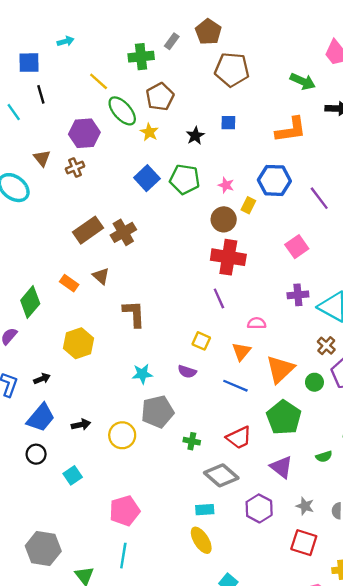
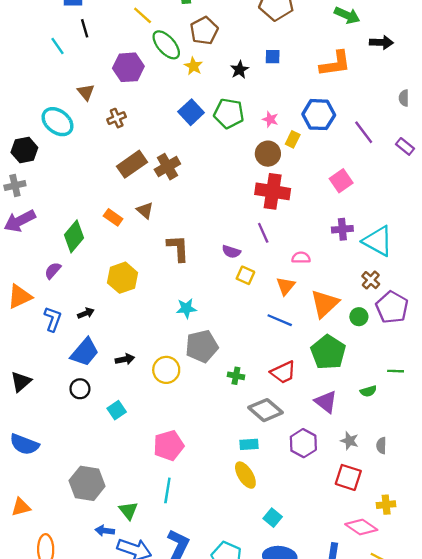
brown cross: (75, 168) -> (117, 118), moved
purple semicircle: (187, 372) -> (231, 252), moved

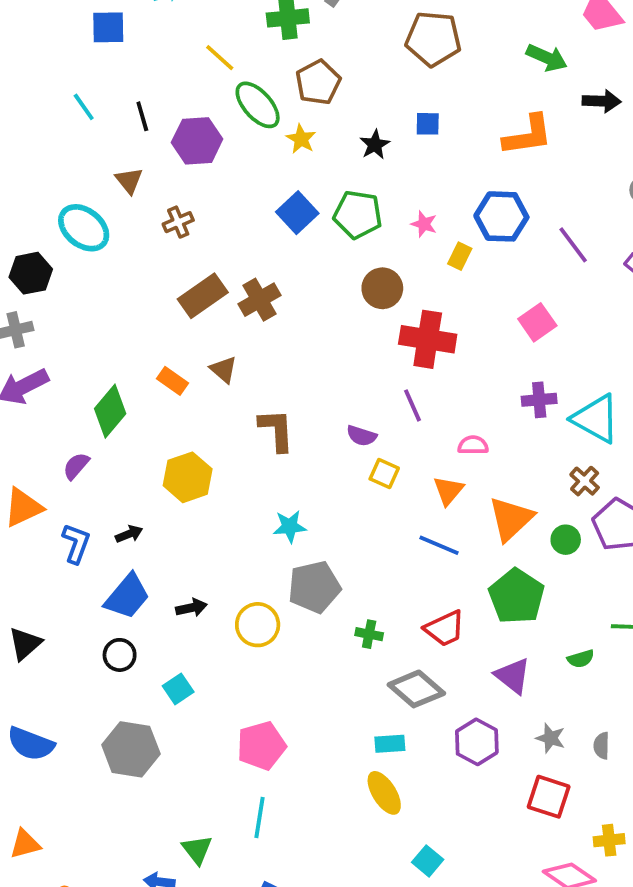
black line: (85, 28) -> (142, 116), moved
brown circle: (268, 154) -> (382, 288), moved
gray hexagon: (87, 483) -> (131, 749), moved

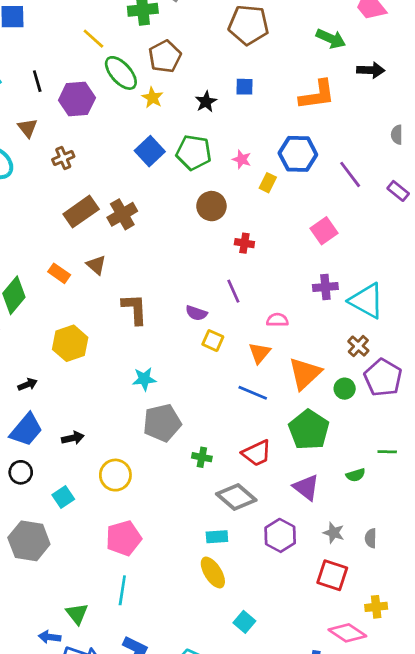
red cross: (428, 339) -> (244, 243), size x0.5
yellow circle: (258, 625) -> (115, 475), moved

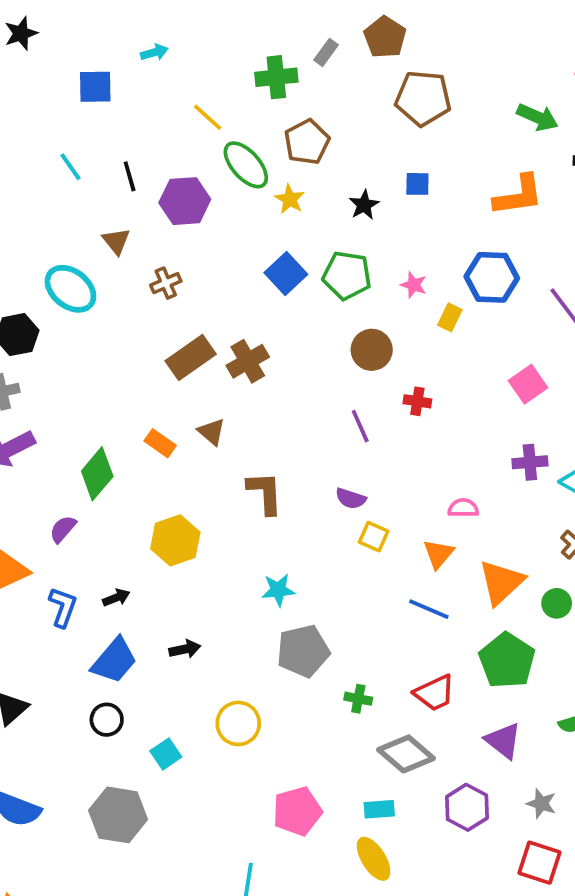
purple line: (233, 291) -> (360, 426), moved
black arrow: (73, 438) -> (185, 649), moved
pink pentagon: (124, 538) -> (297, 811), moved

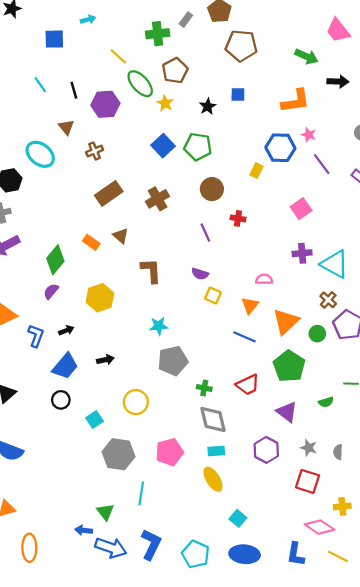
pink star: (414, 285) -> (309, 135), moved
brown cross: (248, 361) -> (158, 199), moved
purple semicircle: (63, 529) -> (51, 291), moved
gray diamond: (406, 754) -> (213, 419), moved, turned 36
gray hexagon: (118, 815) -> (118, 454), moved

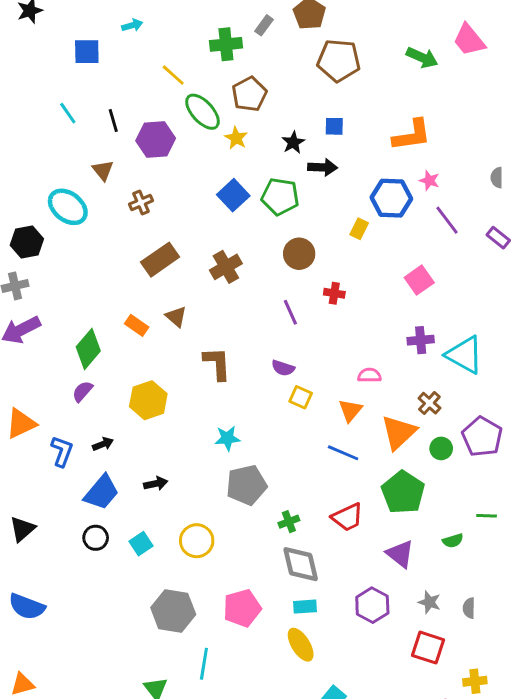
green arrow: (306, 56) -> (422, 58), moved
black arrow: (338, 81) -> (323, 167), moved
brown cross: (328, 300) -> (429, 403), moved
green cross: (204, 388) -> (289, 522), turned -32
cyan square: (95, 419) -> (141, 544), moved

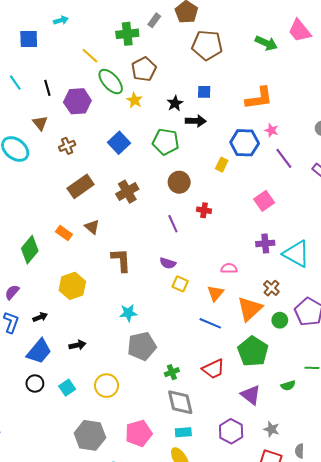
blue square: (233, 195) -> (119, 143), moved
purple semicircle: (82, 391) -> (12, 292), moved
gray semicircle: (469, 608) -> (300, 451), moved

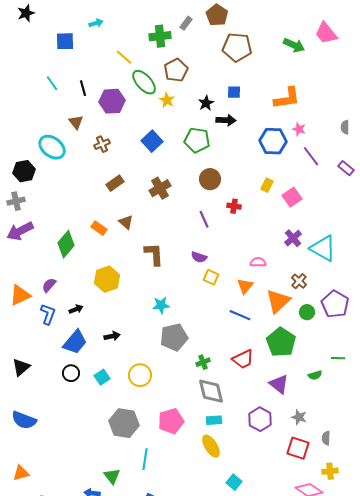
yellow rectangle: (222, 165) -> (267, 185), moved
brown rectangle: (81, 186) -> (115, 183), size x0.7
purple cross: (265, 243) -> (293, 238), turned -36

